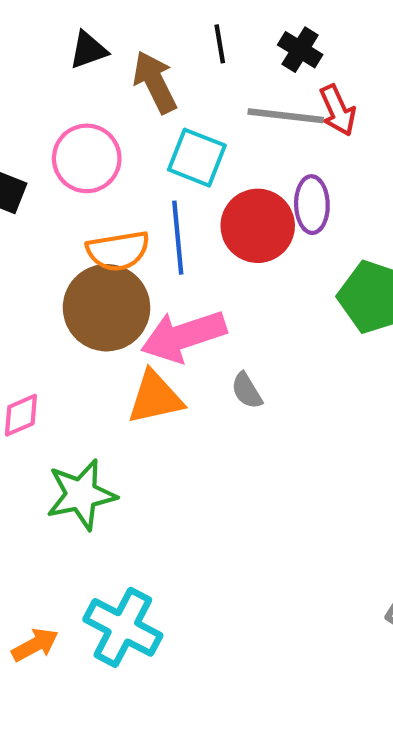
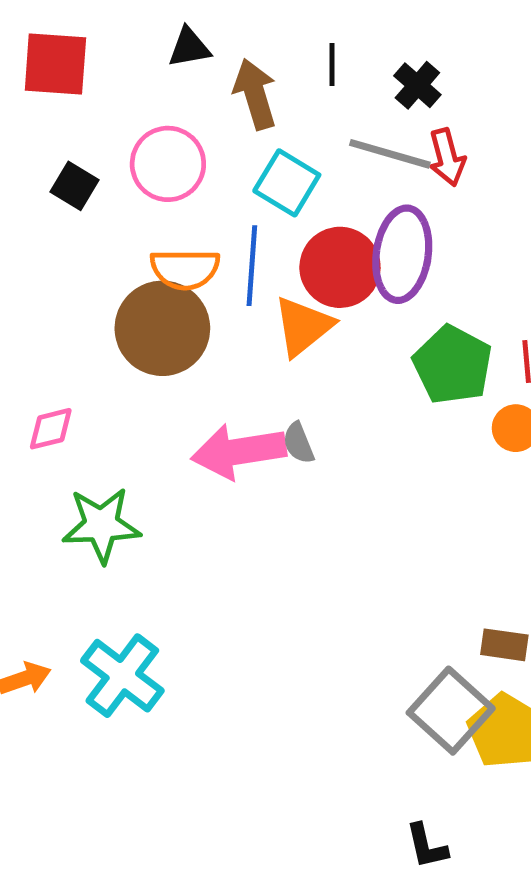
purple ellipse: (312, 205) -> (402, 254), size x1.5
pink arrow: (184, 336) -> (239, 451), moved
orange triangle: (155, 398) -> (303, 326), moved, turned -36

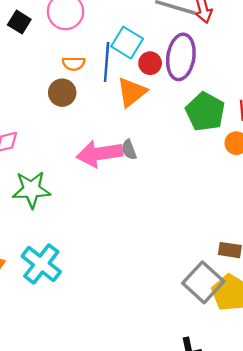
cyan square: (287, 183) -> (127, 43), moved
red circle: (340, 267) -> (150, 63), size x0.6
orange semicircle: (185, 269) -> (74, 64), size x0.7
brown circle: (162, 328) -> (62, 93), size x0.6

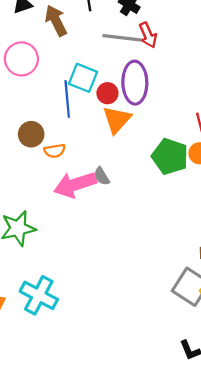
orange semicircle: (74, 64) -> (55, 151), moved
orange triangle: (132, 92) -> (117, 120), moved
green pentagon: (205, 112) -> (170, 156), moved

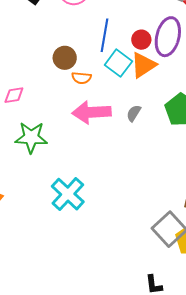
cyan square: (83, 78) -> (118, 63), moved
gray semicircle: (102, 176) -> (134, 113), moved, turned 48
cyan cross: (39, 295) -> (68, 194), moved

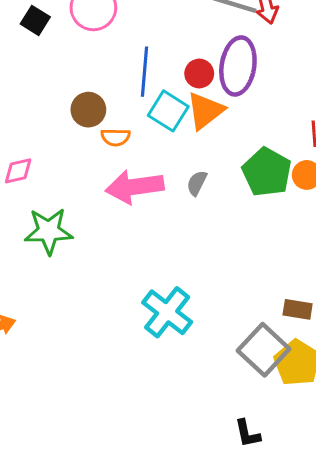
cyan cross: (68, 194) -> (167, 312), moved

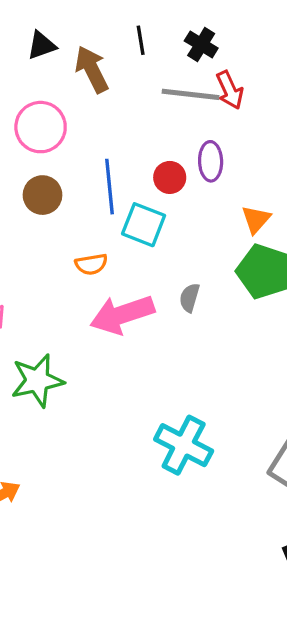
purple ellipse: (238, 66) -> (211, 161), size x0.6
brown circle: (88, 110) -> (43, 195), moved
orange triangle: (205, 111) -> (256, 219), moved, size x0.7

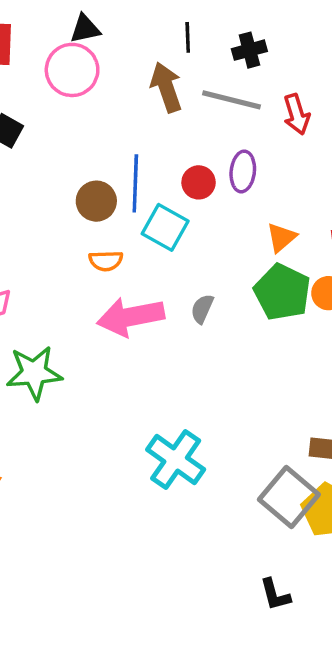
black cross: (201, 44) -> (249, 50), turned 36
brown arrow: (92, 69) -> (166, 87), moved
red arrow: (230, 90) -> (297, 114), moved
pink circle: (41, 127) -> (72, 70), moved
brown circle: (43, 195) -> (96, 201), moved

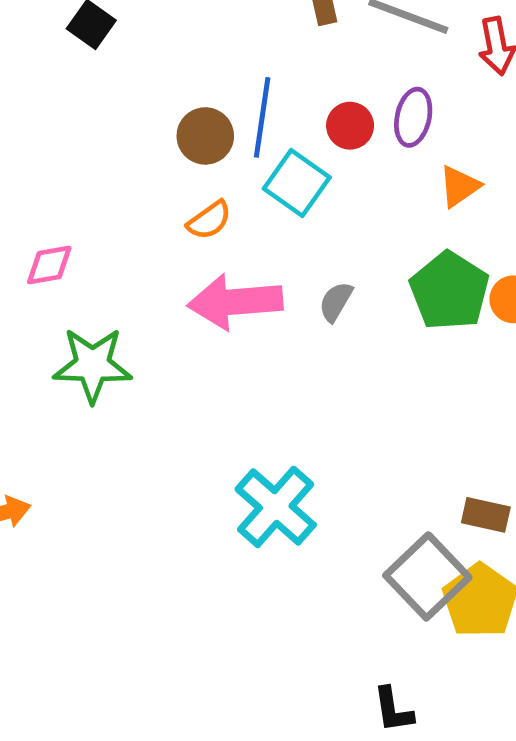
orange triangle: (281, 237) -> (459, 186), moved
orange semicircle: (106, 261) -> (209, 220), turned -40

